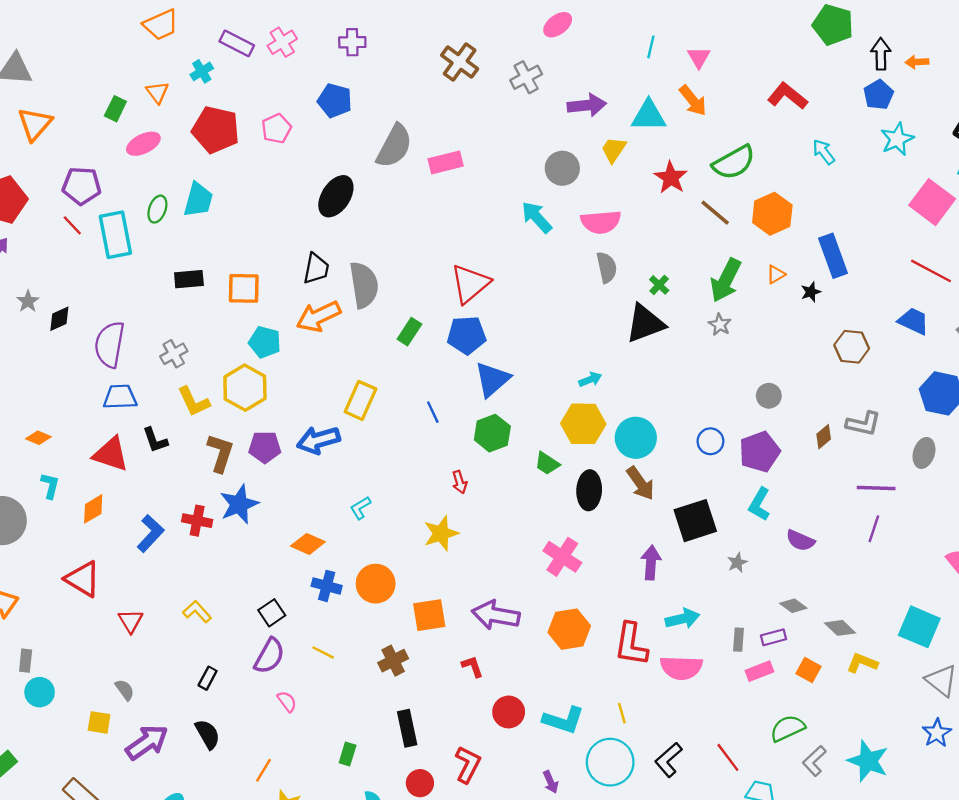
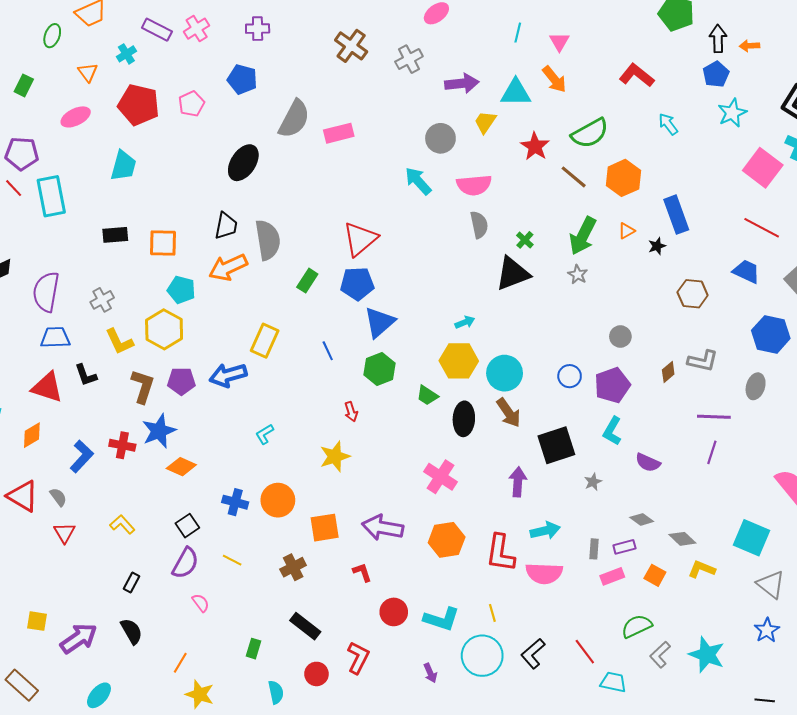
green rectangle: (115, 109) -> (24, 85), moved
green ellipse: (157, 209) -> (52, 36), moved
orange diamond: (308, 544) -> (181, 467), moved
gray semicircle: (125, 690) -> (58, 497), moved
black rectangle: (407, 728) -> (305, 626), turned -40

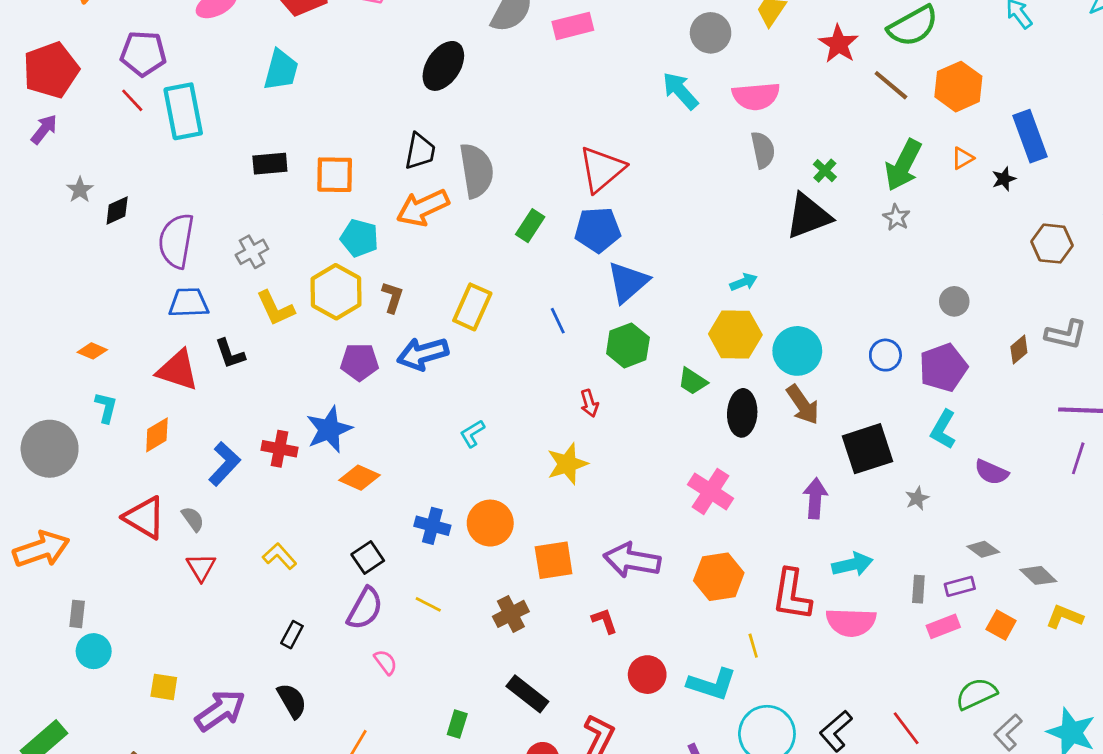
brown L-shape: (143, 386) -> (392, 297), moved, size x0.7
yellow line: (492, 613) -> (753, 646), moved

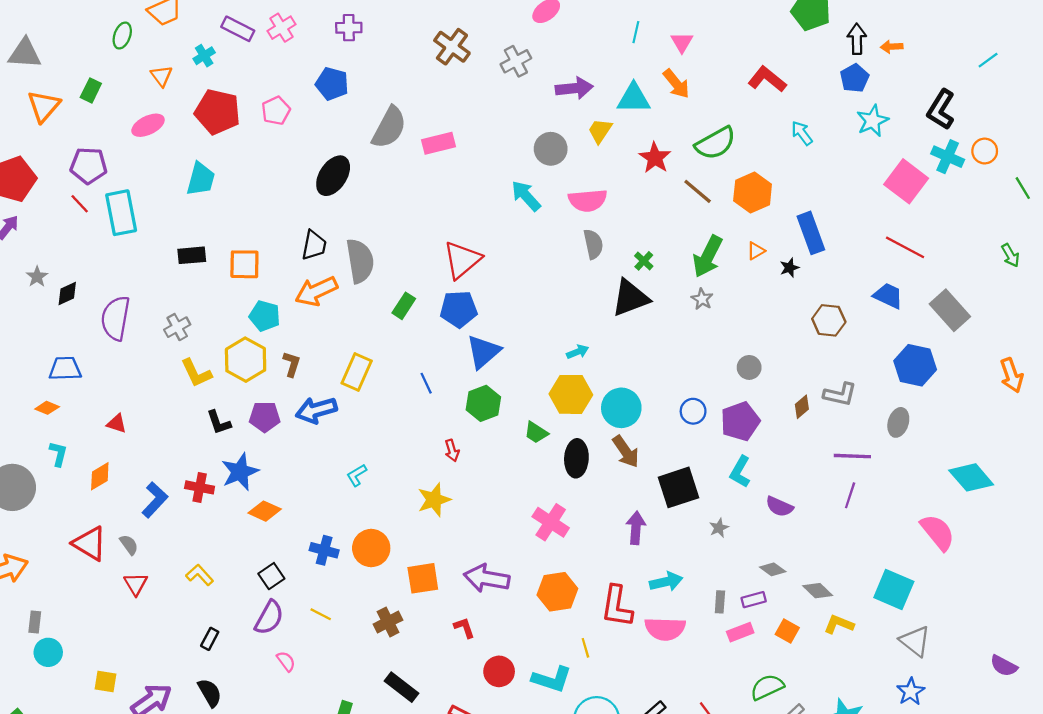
blue trapezoid: (189, 303) -> (65, 369), moved
black L-shape: (230, 354) -> (219, 422), moved
red triangle: (178, 370) -> (117, 424), size x0.6

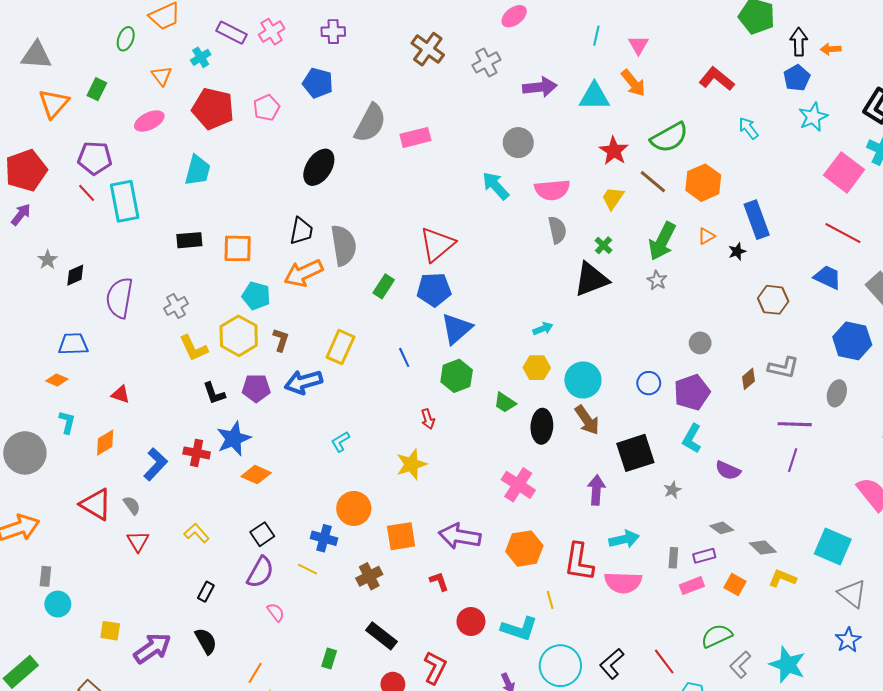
yellow trapezoid: (600, 131) -> (613, 198), moved
yellow hexagon: (571, 394) -> (537, 368), size x0.7
blue cross: (324, 550) -> (324, 538), moved

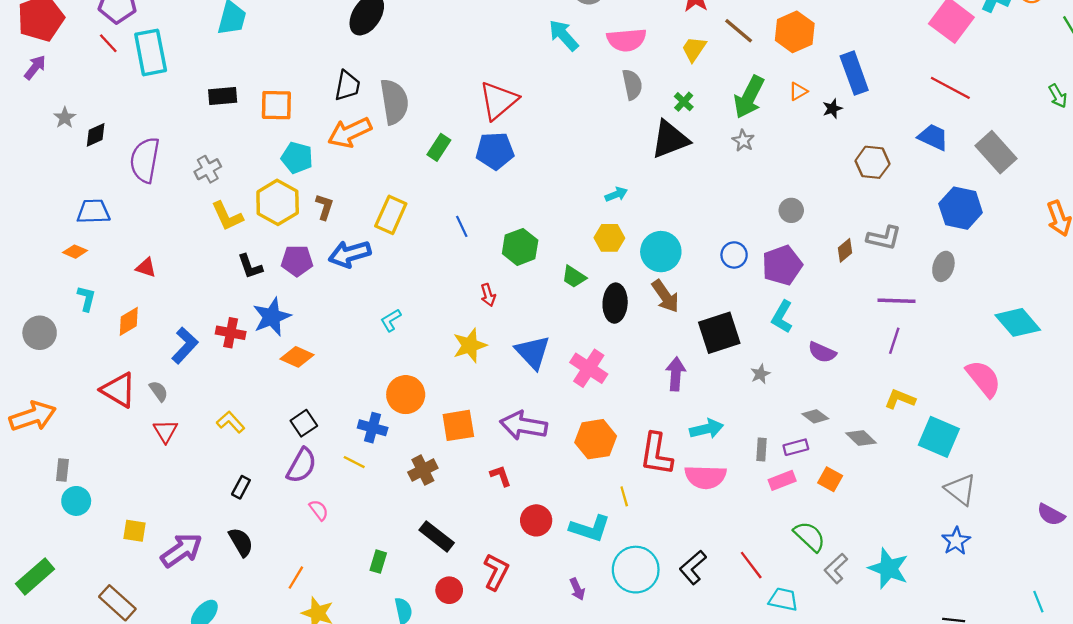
blue triangle: (457, 329) -> (533, 352), moved, turned -32
gray circle: (25, 453) -> (40, 333), size x0.7
yellow L-shape: (782, 578) -> (900, 399), moved
green semicircle: (717, 636) -> (810, 536), turned 68

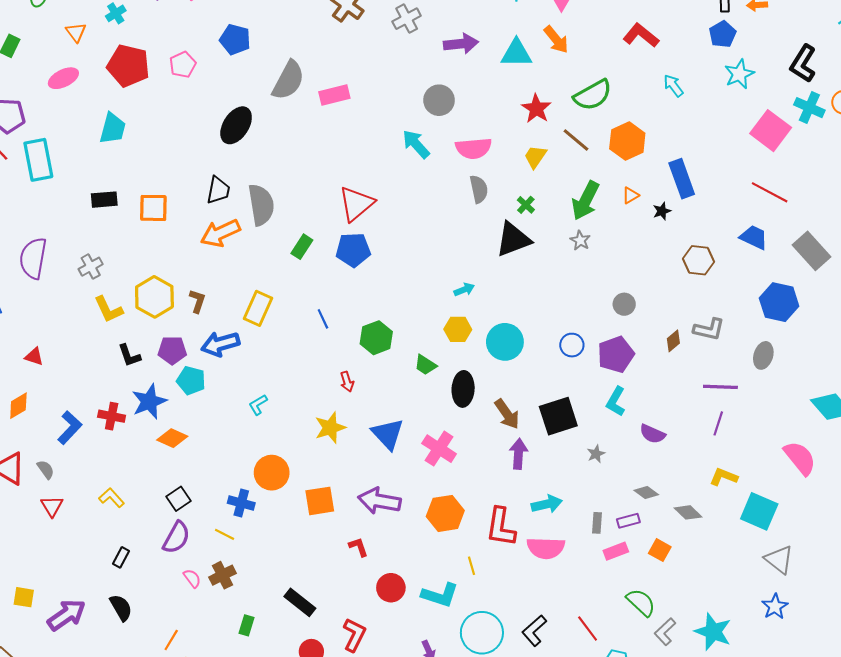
cyan pentagon: (297, 158) -> (191, 381), moved
brown arrow: (665, 296) -> (507, 414), moved
brown cross: (423, 470) -> (222, 575), moved

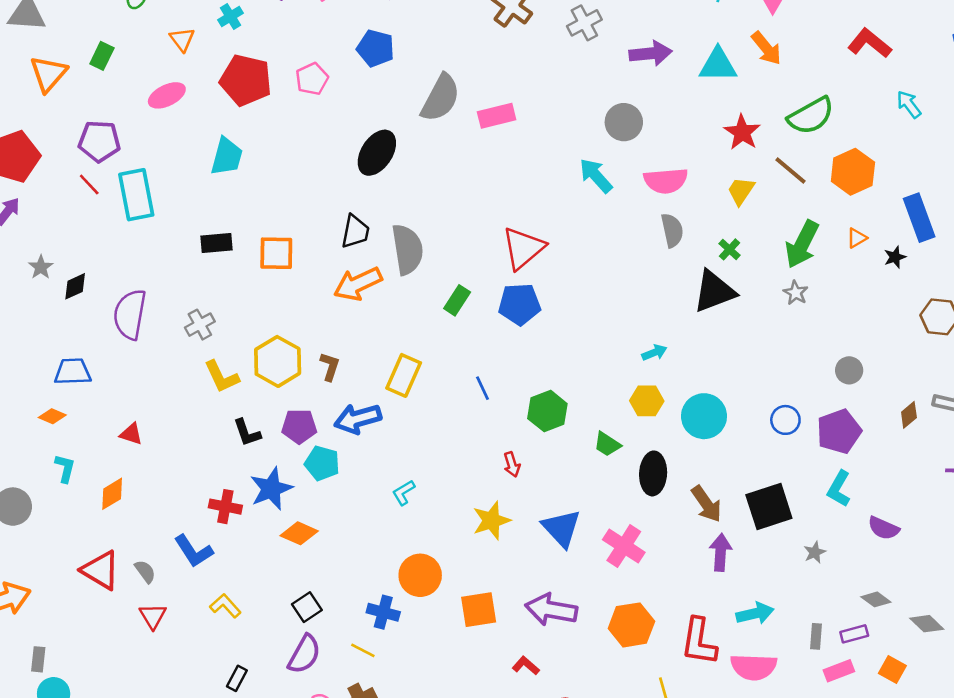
blue L-shape: (70, 428) -> (194, 551), moved, turned 104
red L-shape: (358, 547) -> (526, 666), turned -30

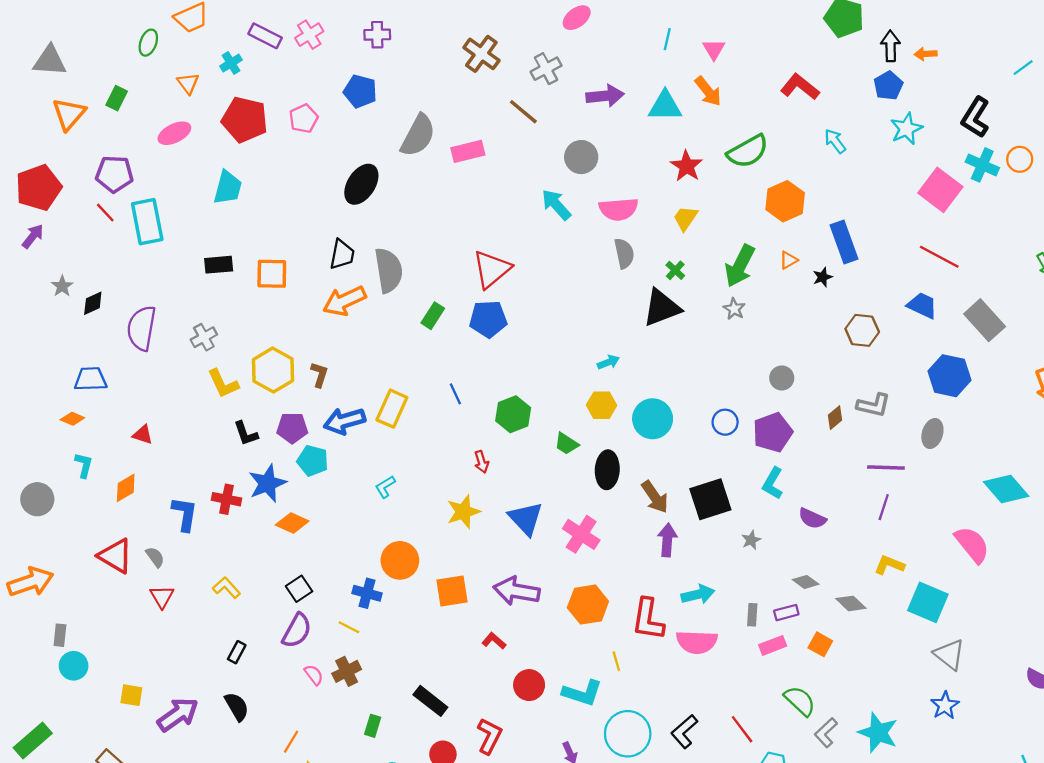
brown line: (791, 171) -> (523, 112), moved
yellow rectangle: (404, 375) -> (392, 409), moved
blue L-shape: (194, 551) -> (185, 514), moved, turned -138

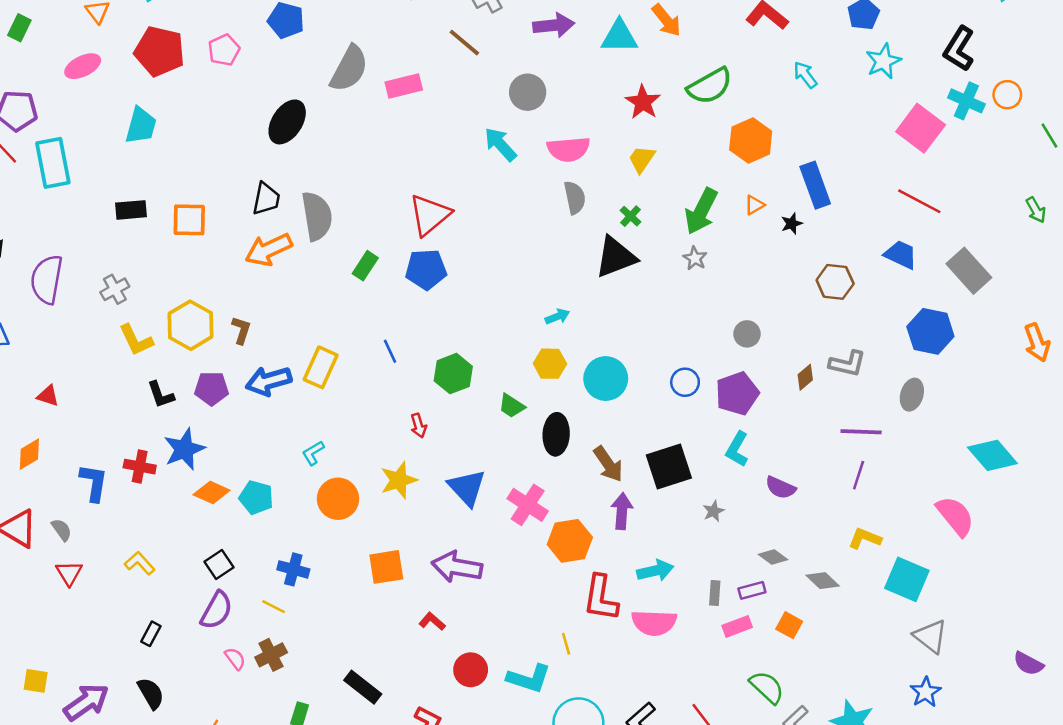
cyan pentagon: (313, 461) -> (256, 498), moved
orange circle: (400, 560) -> (338, 499), moved
orange hexagon: (588, 605) -> (570, 541), moved

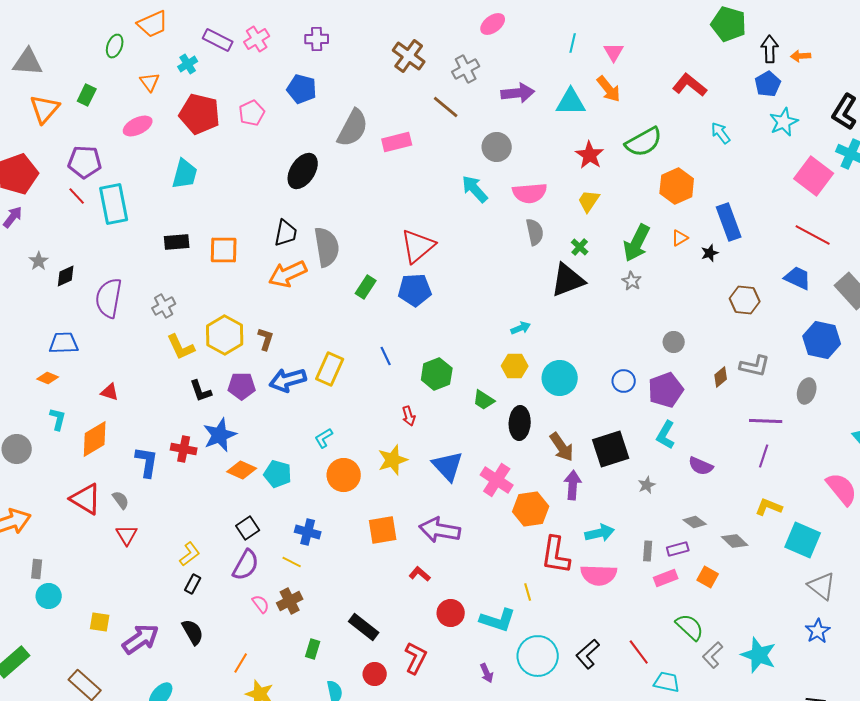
orange diamond: (29, 454) -> (95, 439), size x1.4
yellow L-shape: (140, 563) -> (190, 554), moved, turned 95

